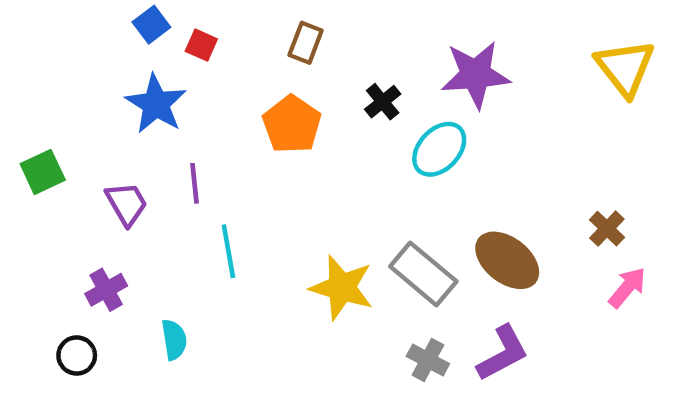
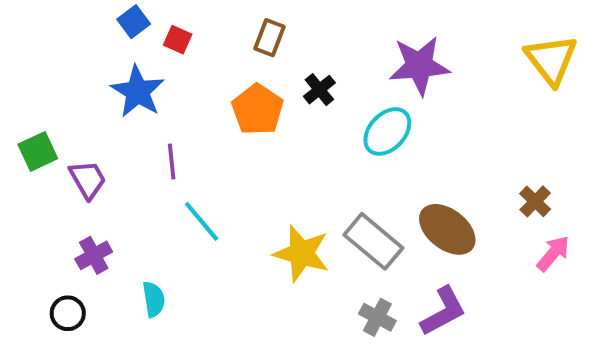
black cross: (383, 102) -> (319, 90), moved
purple trapezoid: (127, 204) -> (88, 179), moved
cyan line: (228, 251) -> (202, 221), turned -30

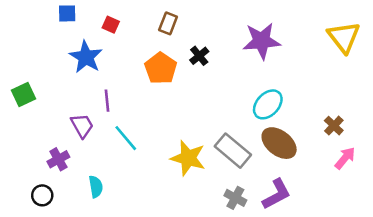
blue square: (134, 22) -> (67, 13), moved, turned 36
cyan ellipse: (387, 131) -> (268, 104), moved
purple trapezoid: (88, 179) -> (82, 126), moved

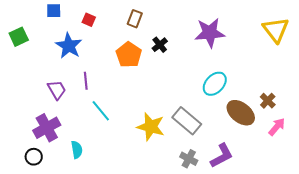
green square: (24, 94) -> (19, 37), moved
purple trapezoid: (82, 126) -> (57, 90), moved
brown ellipse: (279, 143) -> (241, 113), moved
purple cross: (58, 159) -> (47, 128), size x1.5

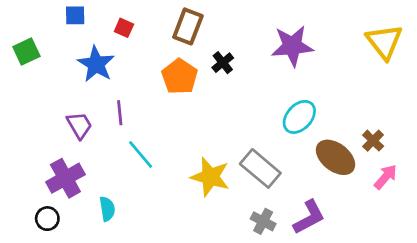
brown rectangle: (135, 19) -> (188, 26), size x1.4

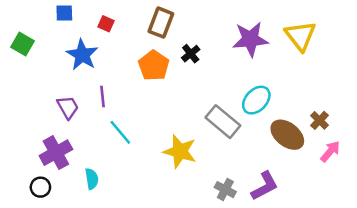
yellow triangle: (384, 42) -> (300, 36), moved
green square: (26, 52) -> (23, 44), turned -35
gray rectangle: (260, 168) -> (223, 122), moved

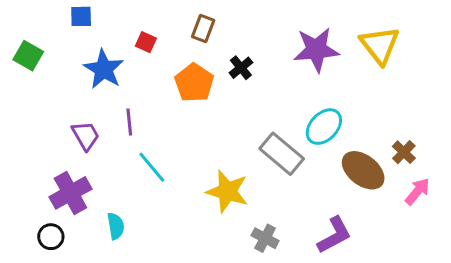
brown rectangle: (161, 23) -> (203, 28), size x0.7
red square: (106, 24) -> (146, 42), moved
gray cross: (225, 190) -> (265, 238), moved

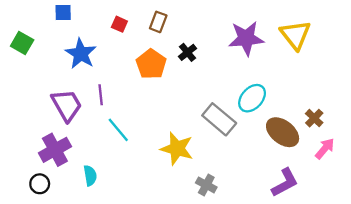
red square: (146, 42) -> (119, 24), moved
purple trapezoid: (86, 136) -> (67, 105), size x1.4
purple L-shape: (334, 235) -> (285, 183), moved

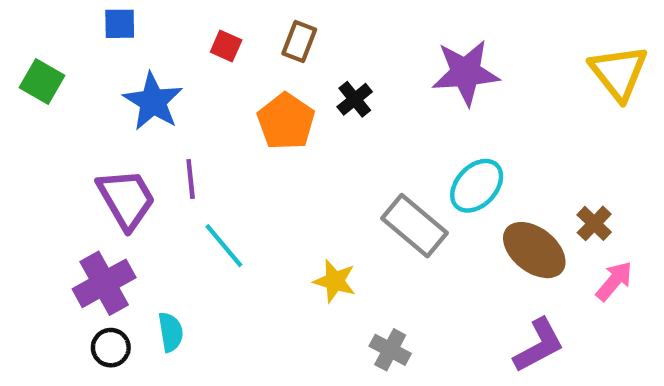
yellow triangle: (295, 35) -> (619, 73), moved
yellow star: (177, 149) -> (335, 281), size x0.7
black circle: (40, 184) -> (111, 348), moved

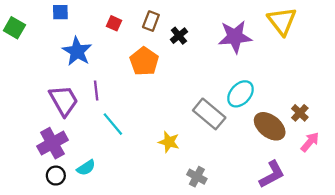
yellow triangle: (619, 73) -> (282, 21), moved
green square: (42, 82) -> (14, 28), moved
black cross: (355, 99) -> (179, 36), moved
cyan semicircle: (171, 332) -> (86, 168), turned 66

